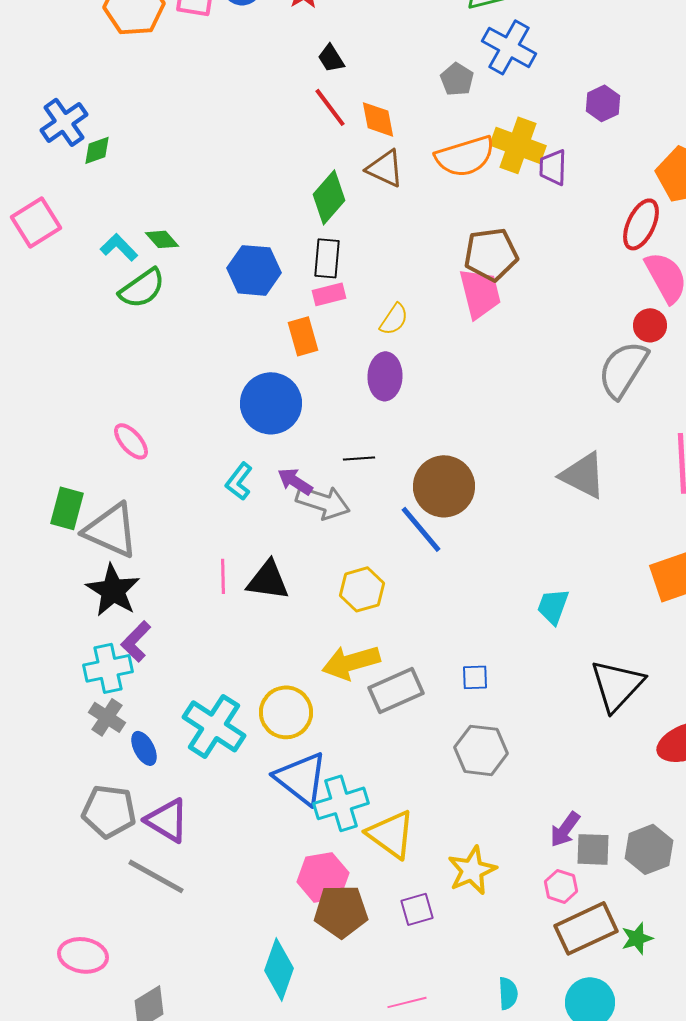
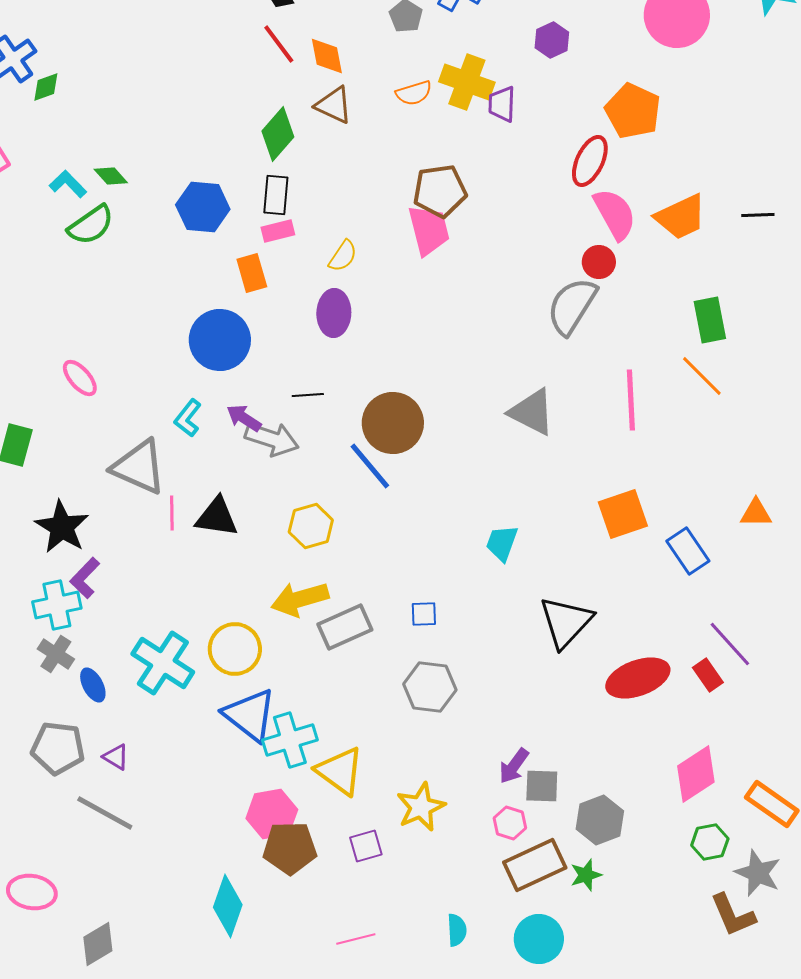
orange semicircle: (465, 156) -> (414, 93), size x0.6
gray triangle: (111, 530) -> (139, 467), moved
purple triangle: (167, 820) -> (116, 757), size x0.6
gray hexagon: (649, 849) -> (600, 820), moved

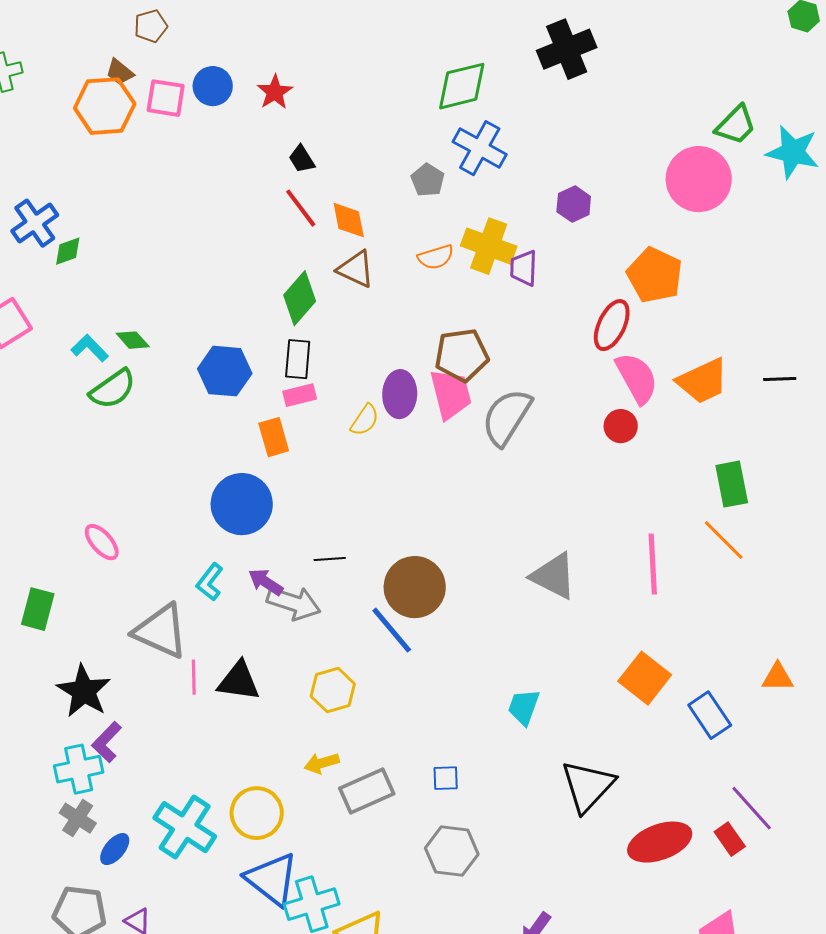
gray semicircle: (572, 306) -> (507, 417), moved
purple ellipse: (334, 313) -> (400, 394), moved
orange square: (623, 514) -> (645, 678), turned -33
yellow arrow: (300, 599) -> (322, 763), size x0.6
blue ellipse: (93, 685) -> (115, 849), turned 68

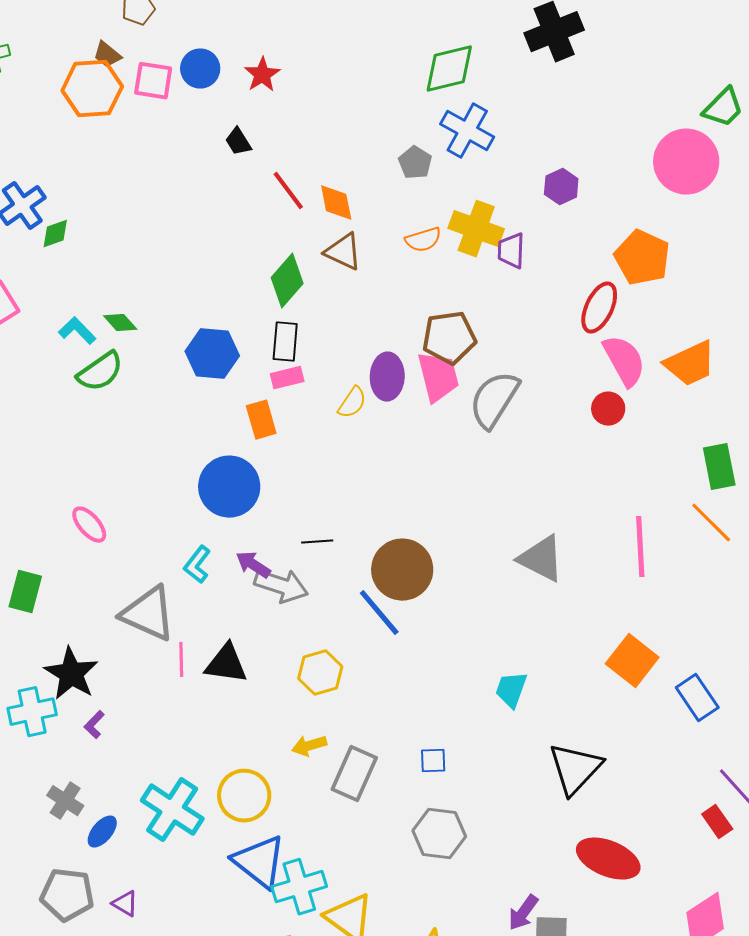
black trapezoid: (302, 159) -> (238, 142), moved
purple L-shape: (107, 742) -> (94, 725), size x0.7
cyan cross: (79, 769) -> (32, 712), moved
gray rectangle: (367, 791) -> (354, 774), turned -42
red ellipse: (660, 842) -> (608, 859), moved, turned 42

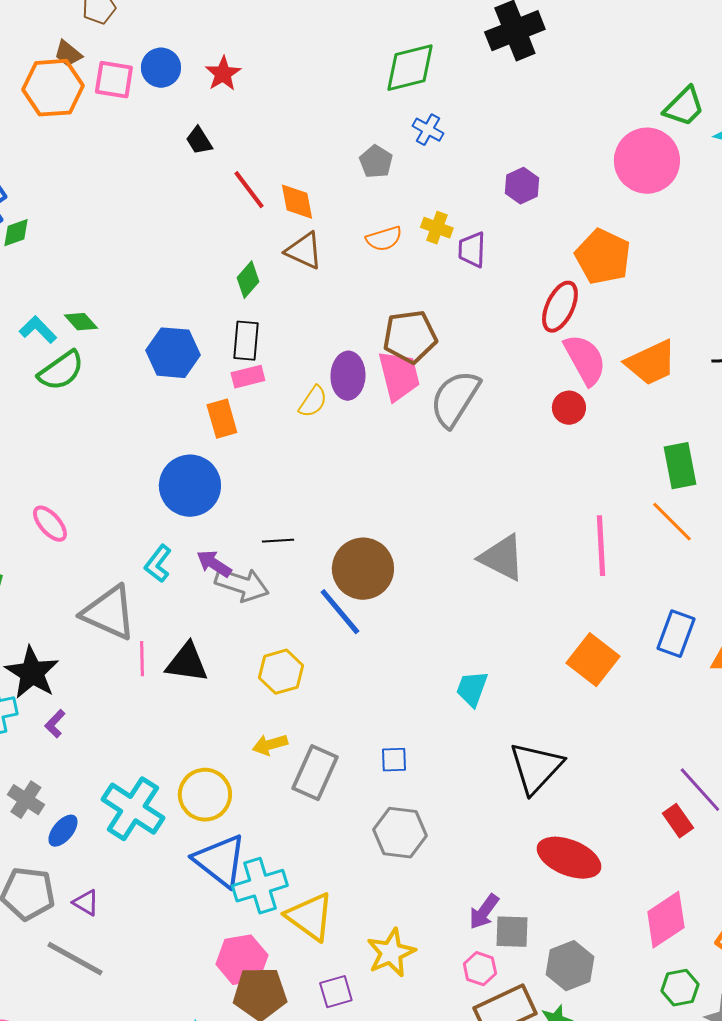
blue cross: (467, 131) -> (428, 130), size x0.6
yellow cross: (476, 229) -> (437, 228), size x0.6
green diamond: (287, 281) -> (248, 280), size x0.7
blue rectangle: (697, 698) -> (676, 634), moved, turned 54

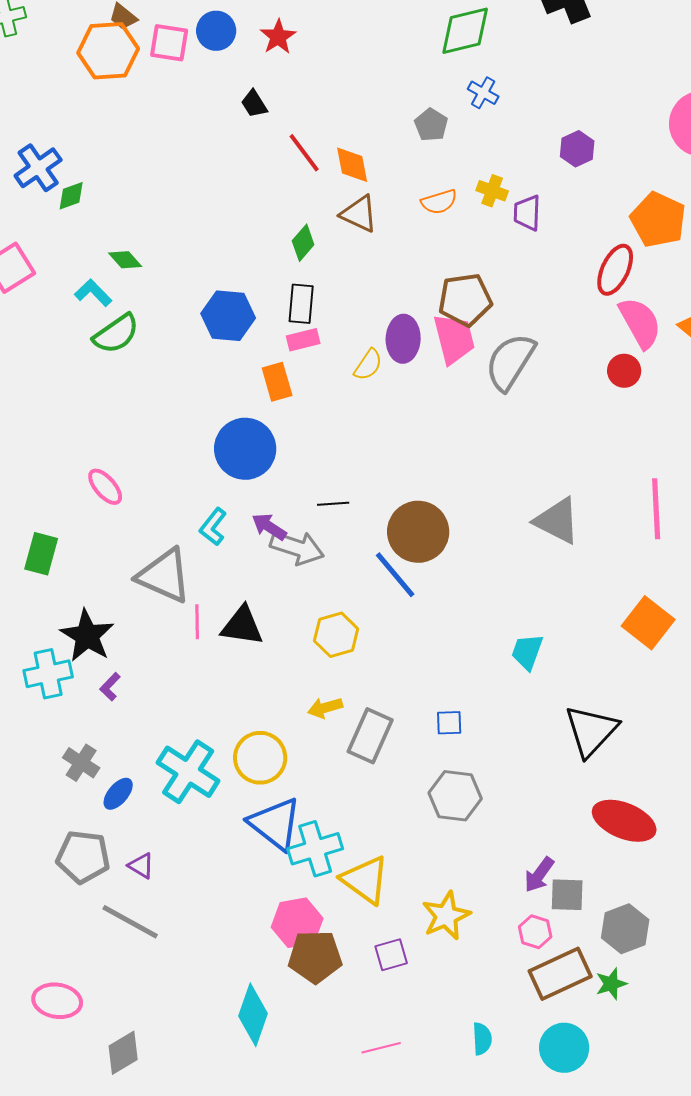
green diamond: (81, 322) -> (125, 260), moved

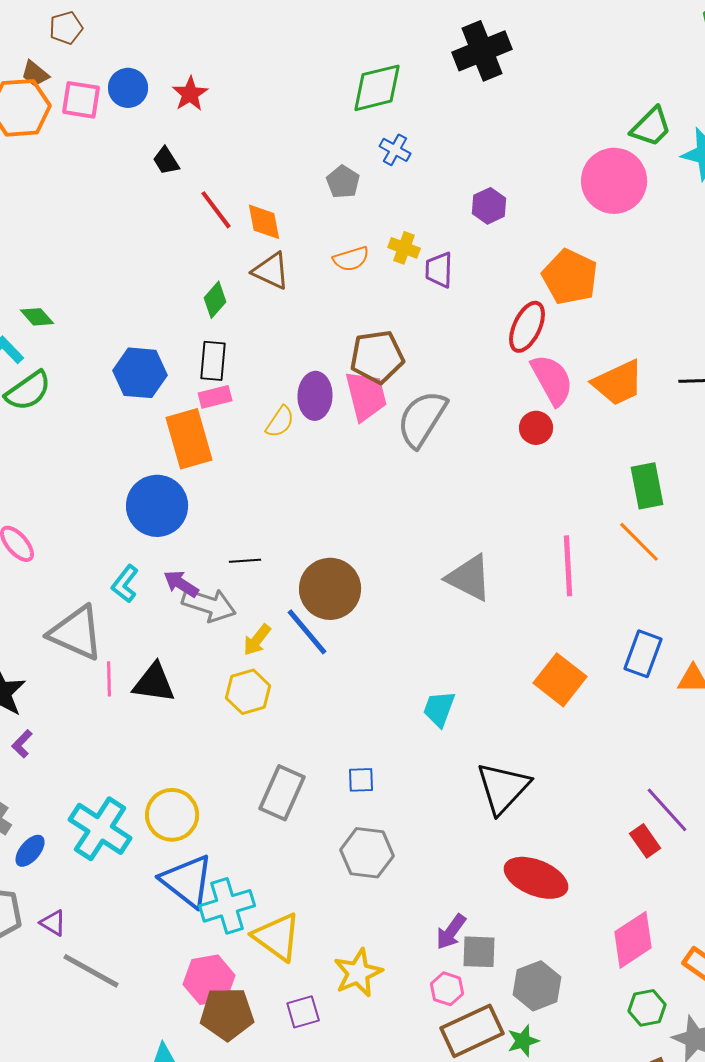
orange rectangle: (277, 382) -> (189, 439), size x1.5
yellow arrow: (325, 708) -> (257, 640), moved, turned -36
gray line: (130, 922) -> (91, 971), moved

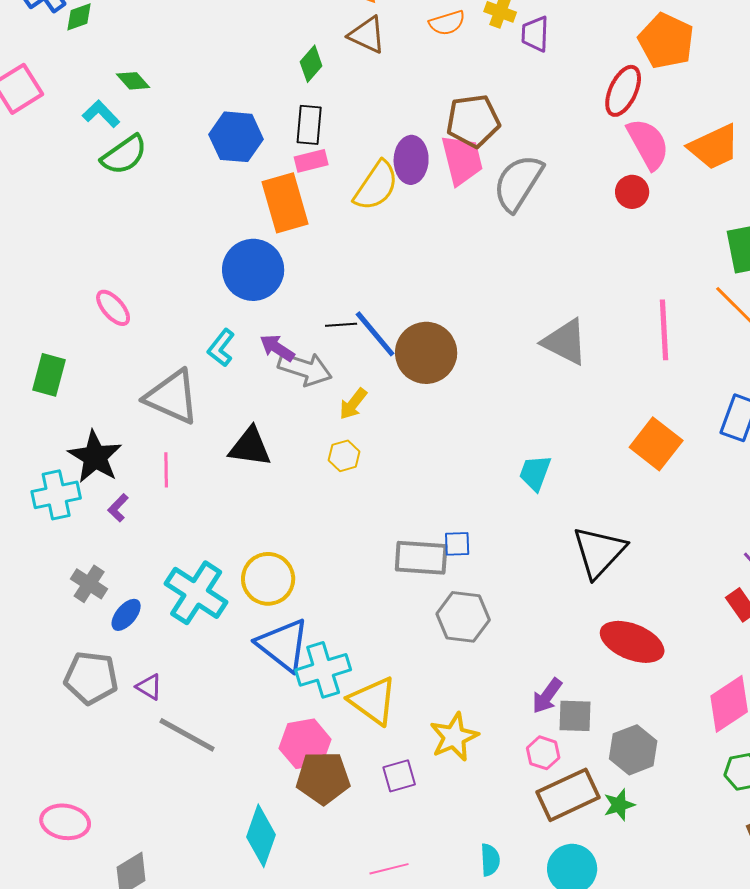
yellow semicircle: (280, 422) -> (376, 186), size x1.6
blue line: (307, 632) -> (375, 334), moved
pink line: (109, 679) -> (166, 470), moved
yellow hexagon: (248, 692) -> (344, 456), size x0.7
gray rectangle: (282, 793) -> (421, 558), moved, turned 70

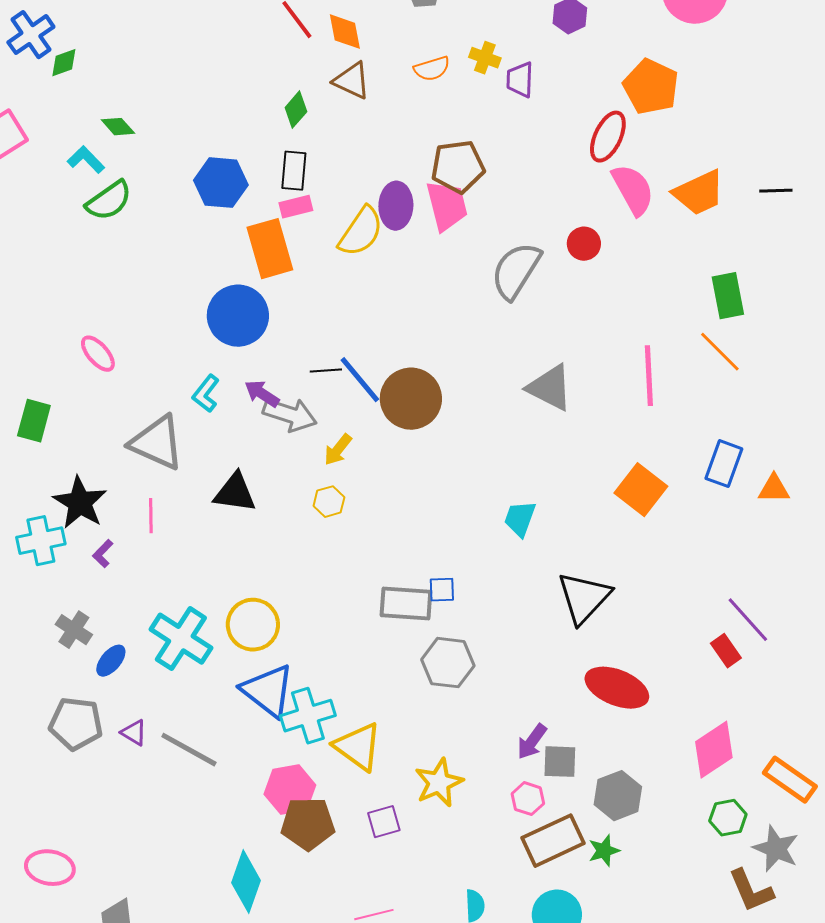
gray semicircle: (518, 183) -> (516, 271), moved
red circle: (632, 192) -> (584, 244), moved
gray line: (187, 735) -> (189, 750), moved

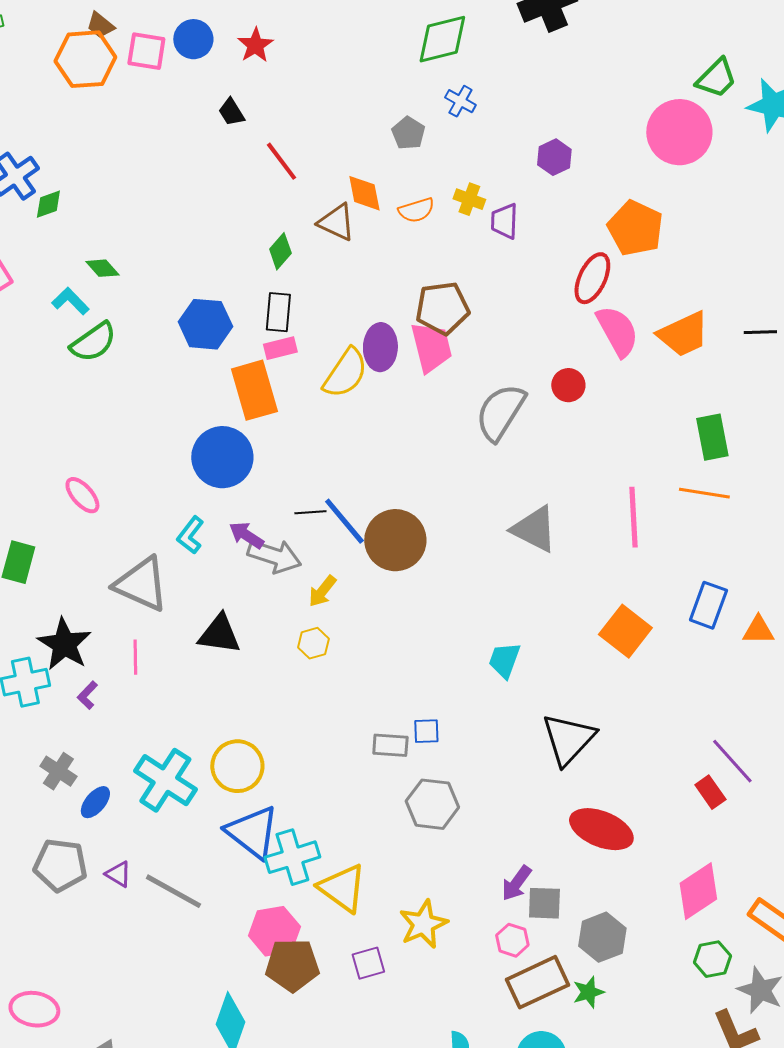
orange diamond: (345, 32) -> (364, 193), moved
orange line: (720, 352) -> (704, 493), turned -36
gray rectangle: (406, 604) -> (390, 745), size x0.7

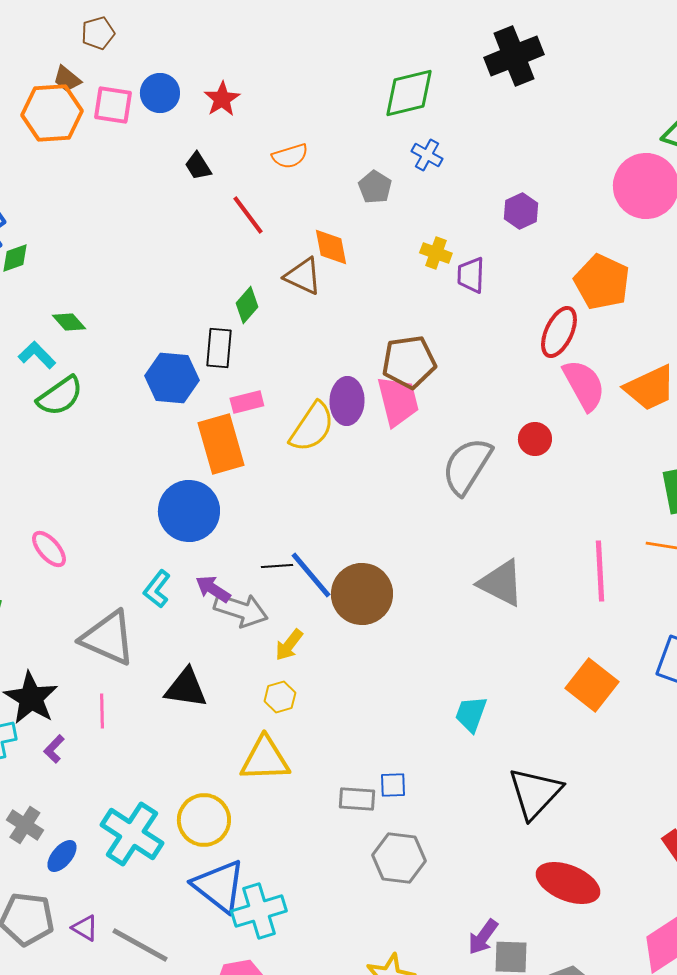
orange semicircle: (416, 210) -> (290, 156), moved
black rectangle: (278, 312) -> (219, 348), moved
yellow triangle: (342, 888) -> (265, 759), moved, turned -38

